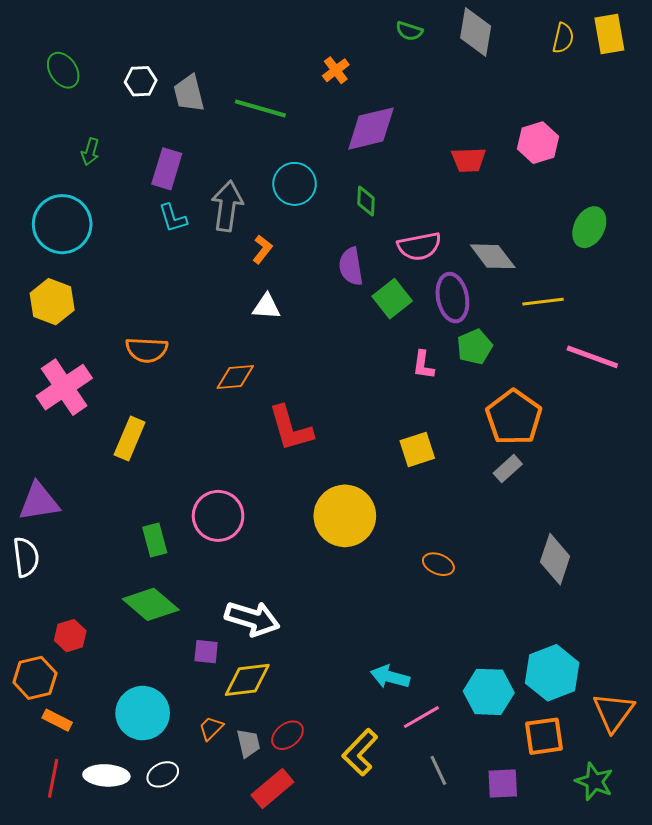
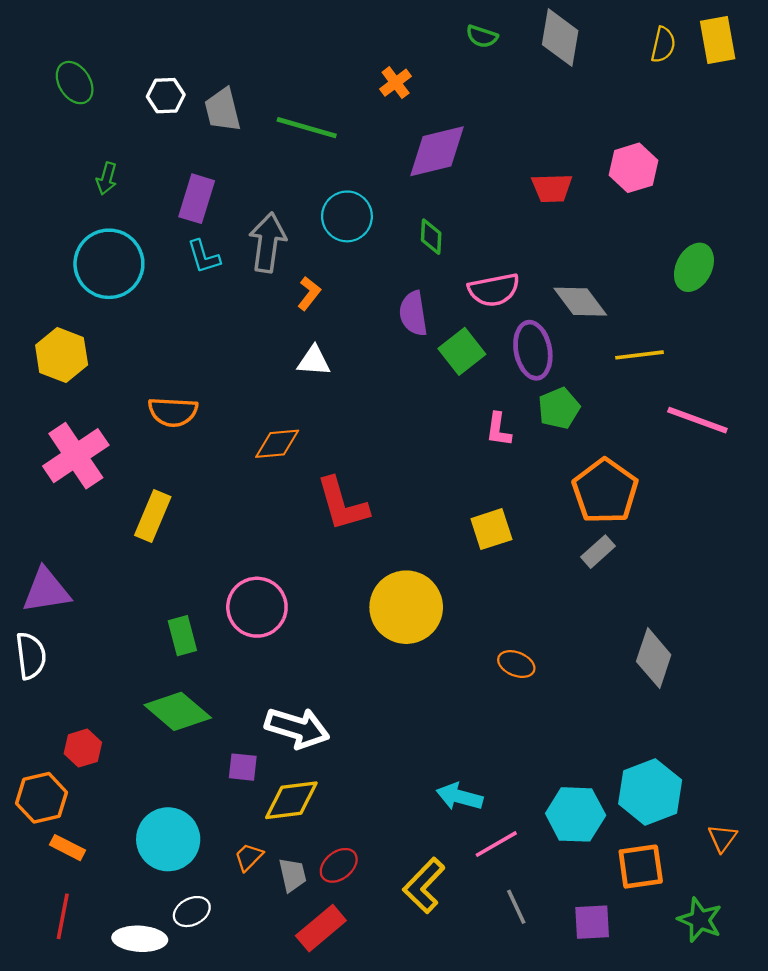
cyan circle: (62, 224) -> (109, 264), moved
orange triangle: (613, 712) -> (722, 838), size x0.6
white ellipse: (106, 775) -> (140, 939), moved

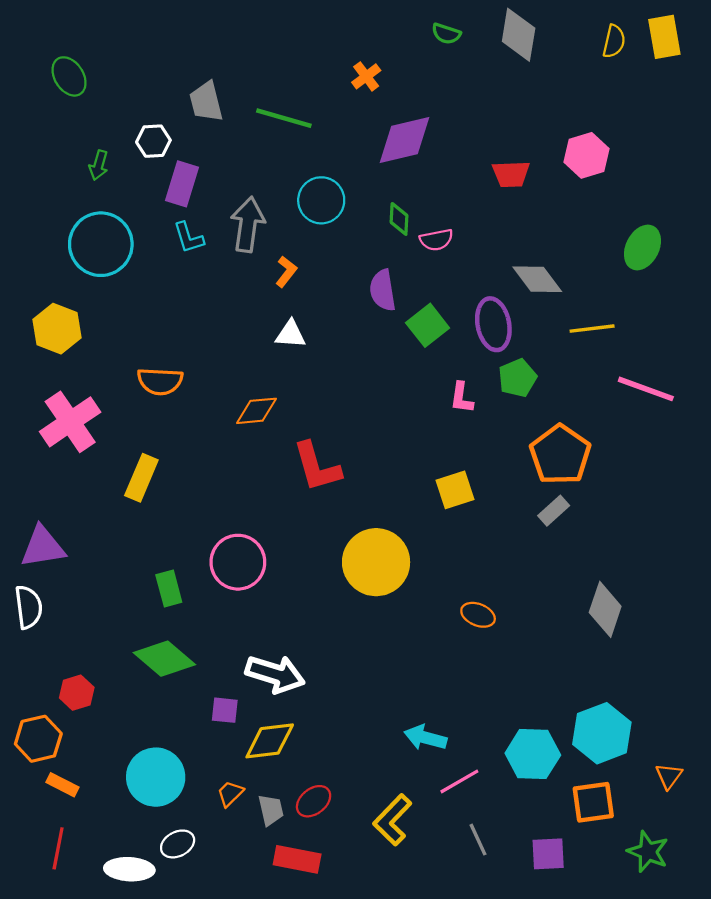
white hexagon: (166, 96) -> (153, 141), moved
pink semicircle: (494, 290) -> (436, 240), moved, size x0.7
red rectangle: (321, 928) -> (297, 859), turned 51

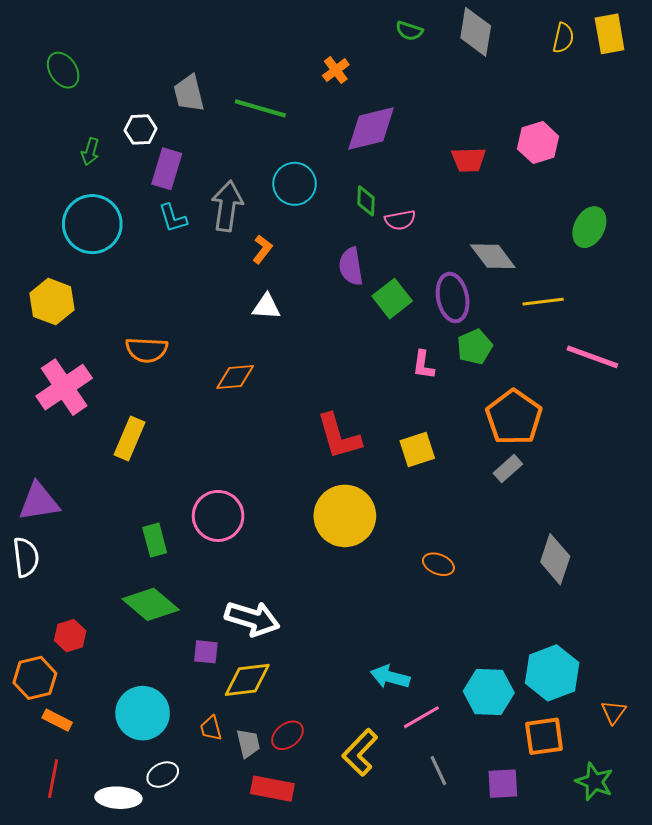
red L-shape: (317, 467) -> (339, 436), moved
orange trapezoid: (230, 794) -> (211, 728), turned -60

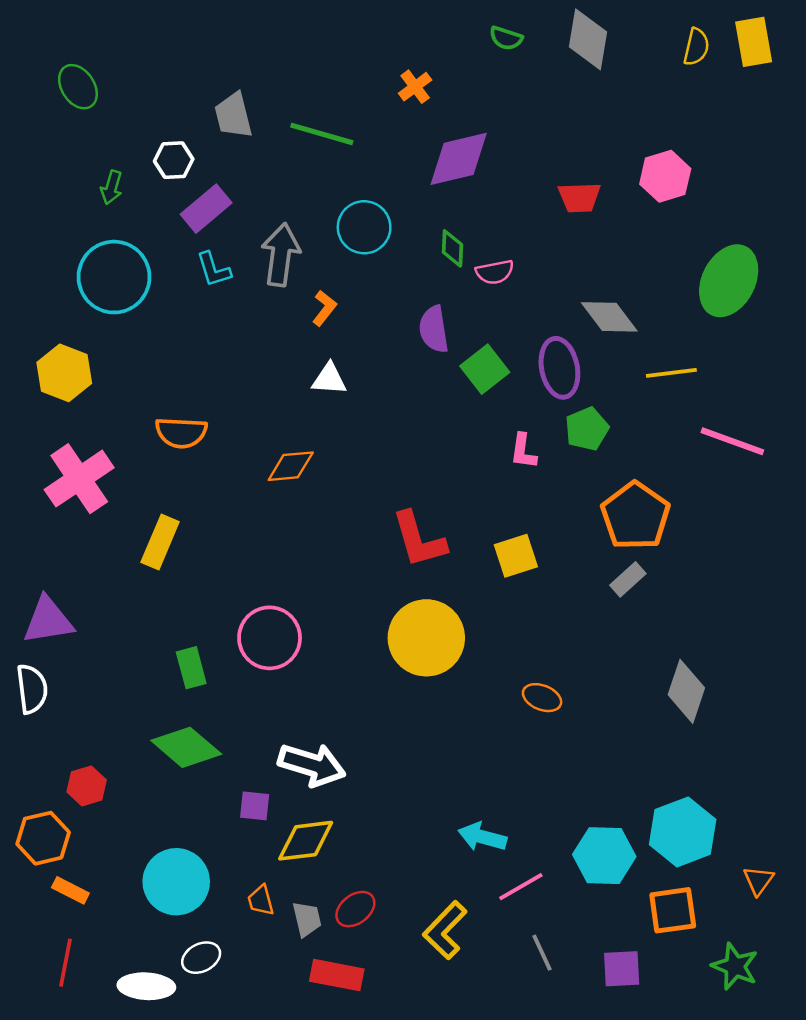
purple rectangle: (167, 169) -> (206, 209), turned 33
green ellipse: (589, 227) -> (729, 281), size x1.4

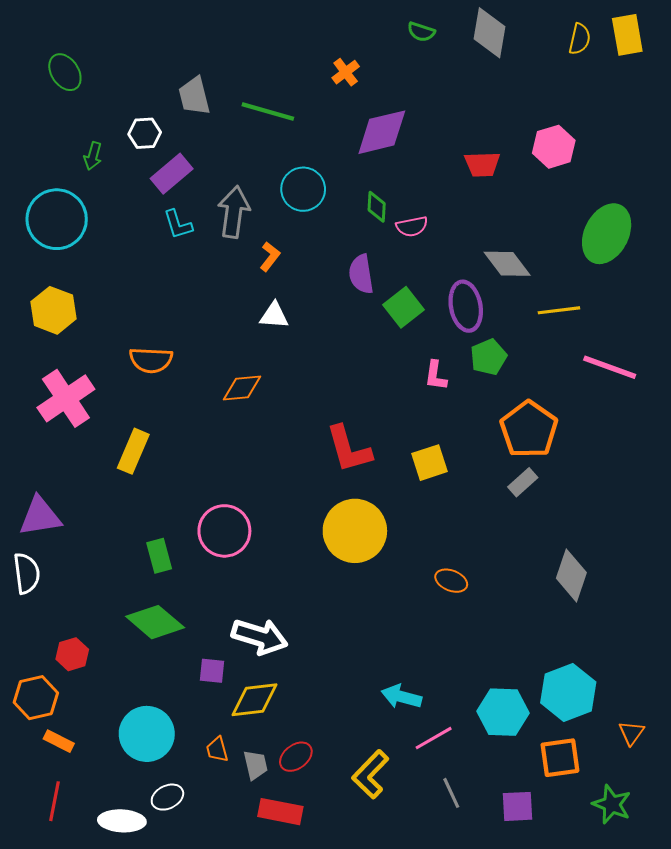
cyan circle: (114, 277) -> (57, 219), moved

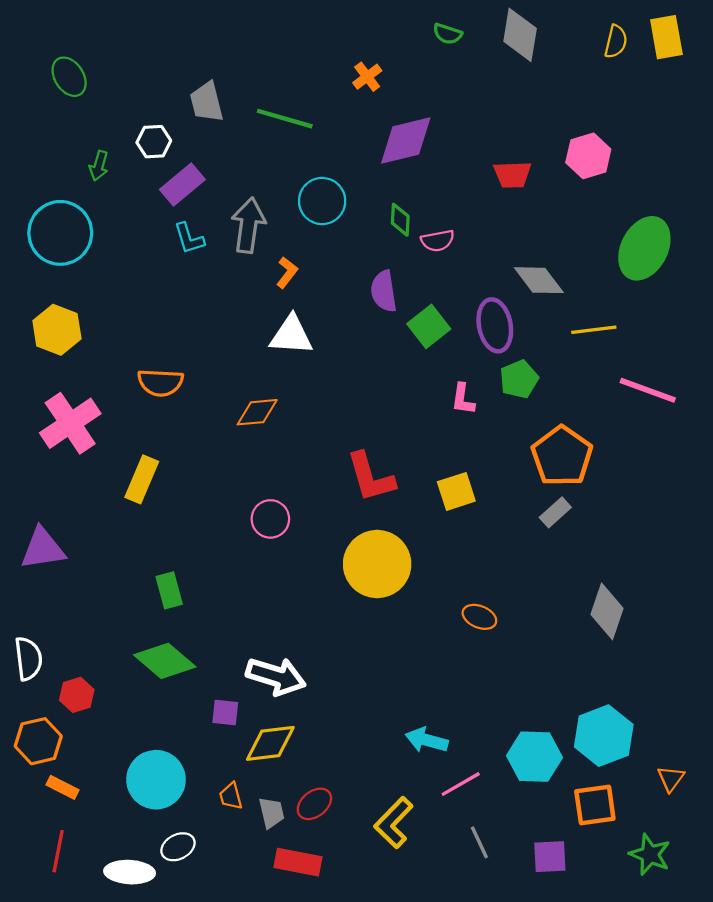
white triangle: (274, 316) -> (291, 335), size x1.4
pink circle: (224, 531) -> (270, 519), moved, size x0.7
white semicircle: (27, 573) -> (28, 659), moved

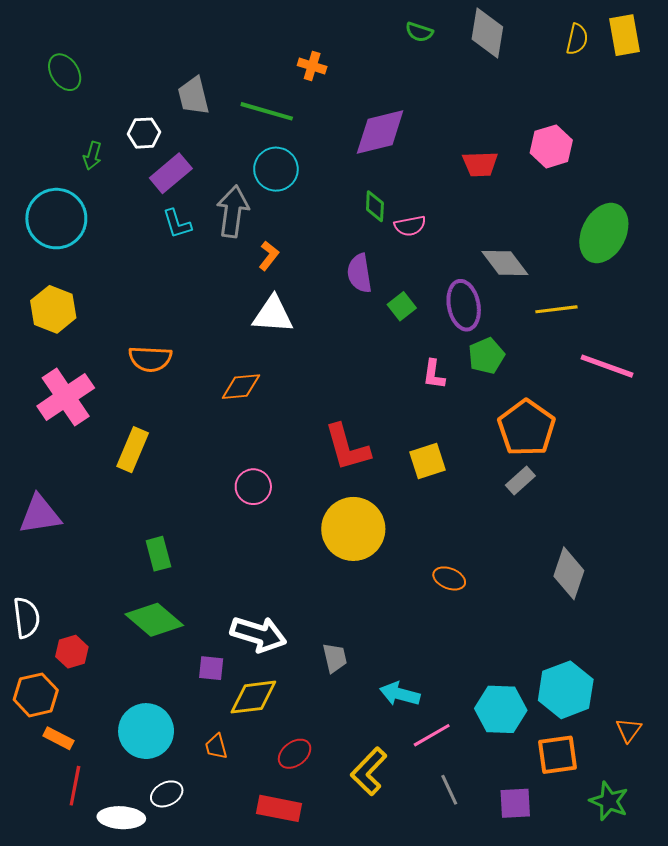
orange cross: (367, 77) -> (312, 66), moved, turned -36
cyan circle: (322, 201) -> (276, 169), moved
green square: (429, 326) -> (402, 306), size x0.7
gray trapezoid: (271, 813) -> (335, 658), moved
red line: (58, 851) -> (75, 786), moved

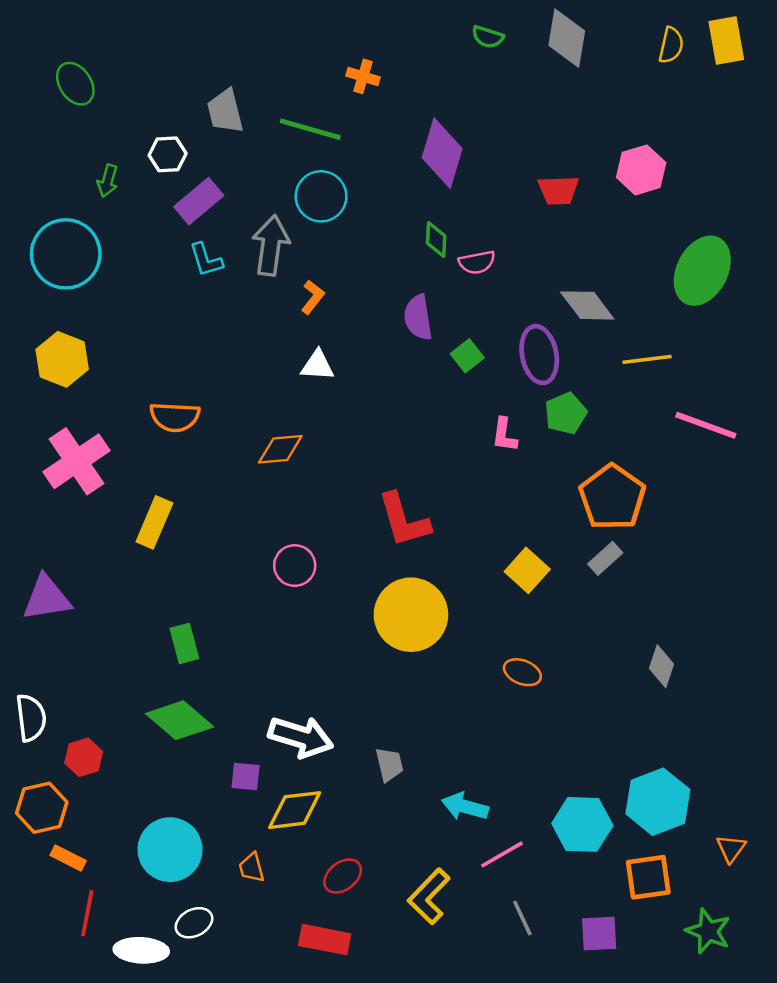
purple diamond: (380, 132) -> (442, 153), turned -60
white triangle: (273, 314) -> (317, 365), size x0.7
yellow square: (428, 461) -> (527, 570), moved, turned -30
gray diamond: (569, 573) -> (661, 666), size x0.7

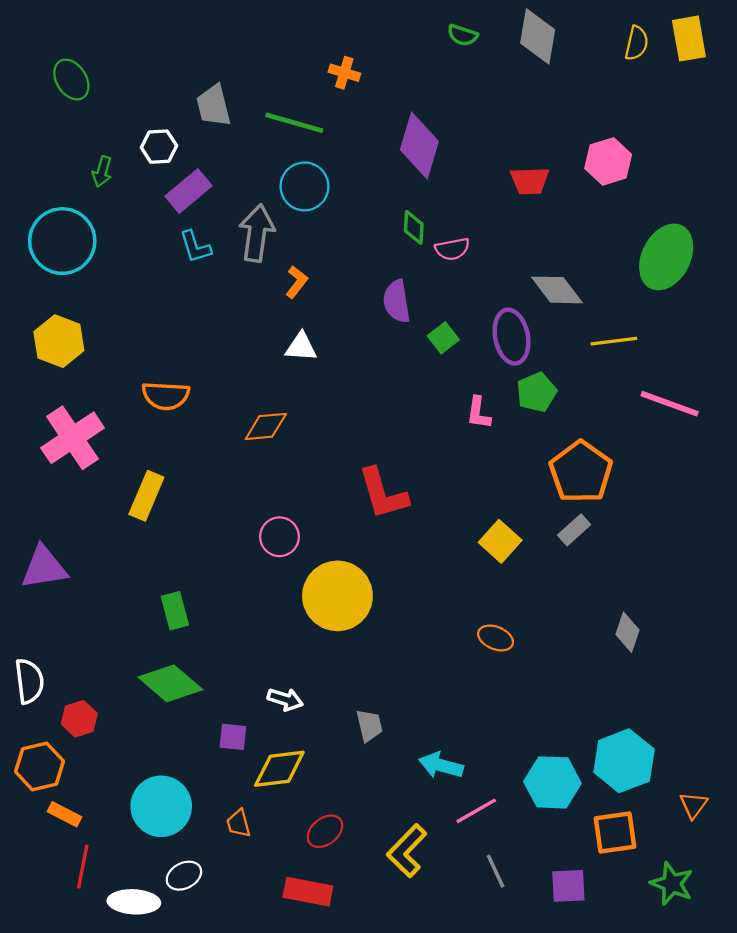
yellow circle: (411, 615) -> (337, 596), moved
white arrow: (301, 737) -> (285, 699), size x0.6

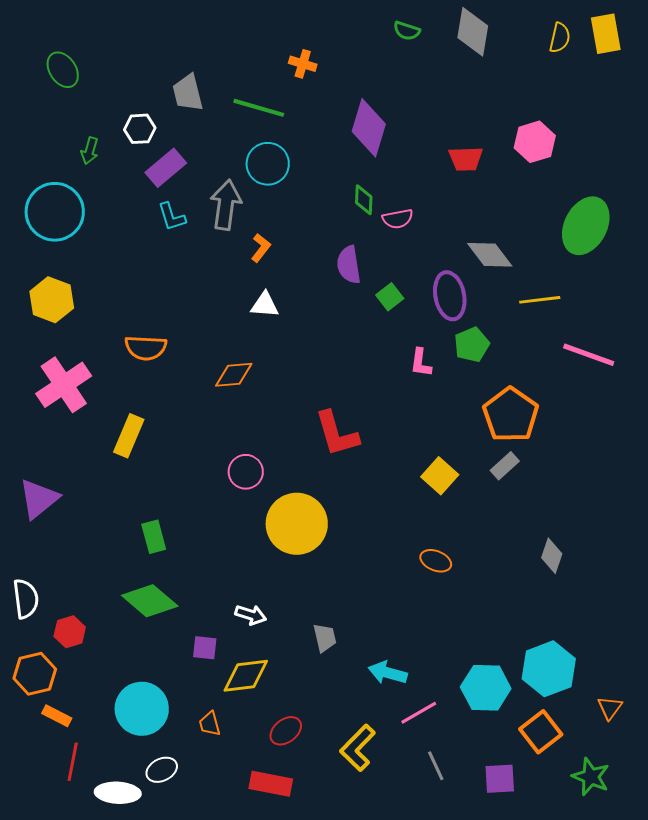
purple triangle: (44, 567) -> (39, 499), turned -30
orange square: (615, 832) -> (541, 732), turned -30

